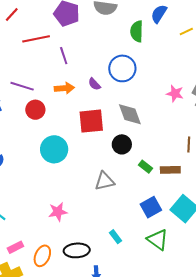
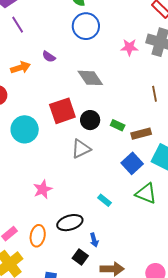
purple line: (64, 56) -> (18, 25), moved
blue circle: (122, 68) -> (86, 26), moved
red square: (91, 121) -> (62, 111), moved
black circle: (122, 144) -> (90, 120), moved
brown rectangle: (170, 170) -> (141, 134), moved

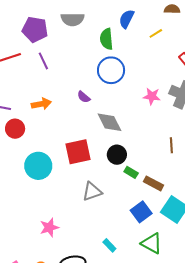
purple semicircle: (49, 57) -> (84, 97), moved
black circle: (90, 120) -> (117, 155), moved
brown rectangle: (141, 134) -> (154, 183), turned 36

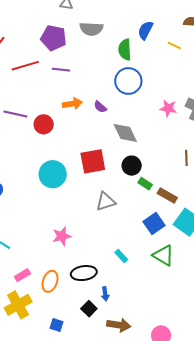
yellow line: (156, 33) -> (174, 46), turned 56
purple line: (43, 61) -> (61, 70), turned -60
orange arrow: (41, 104) -> (72, 104), moved
red circle: (15, 129) -> (44, 124), moved

